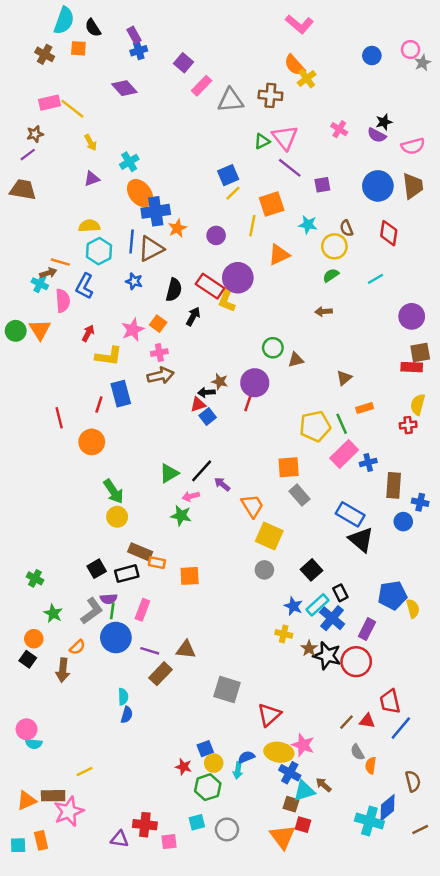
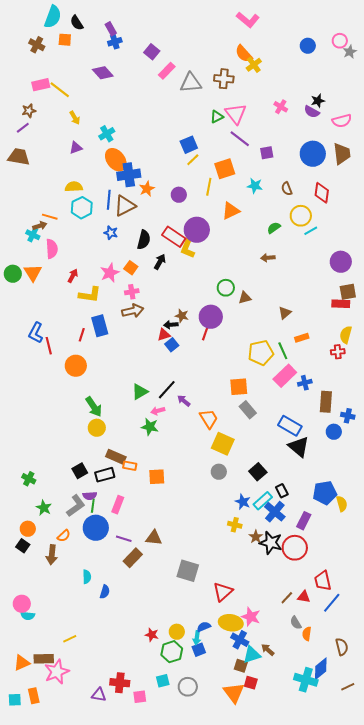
yellow circle: (334, 246) -> (301, 216), moved
blue L-shape: (84, 286) -> (36, 333), moved
cyan semicircle: (123, 697) -> (87, 577), moved
blue square: (205, 749) -> (199, 650), moved

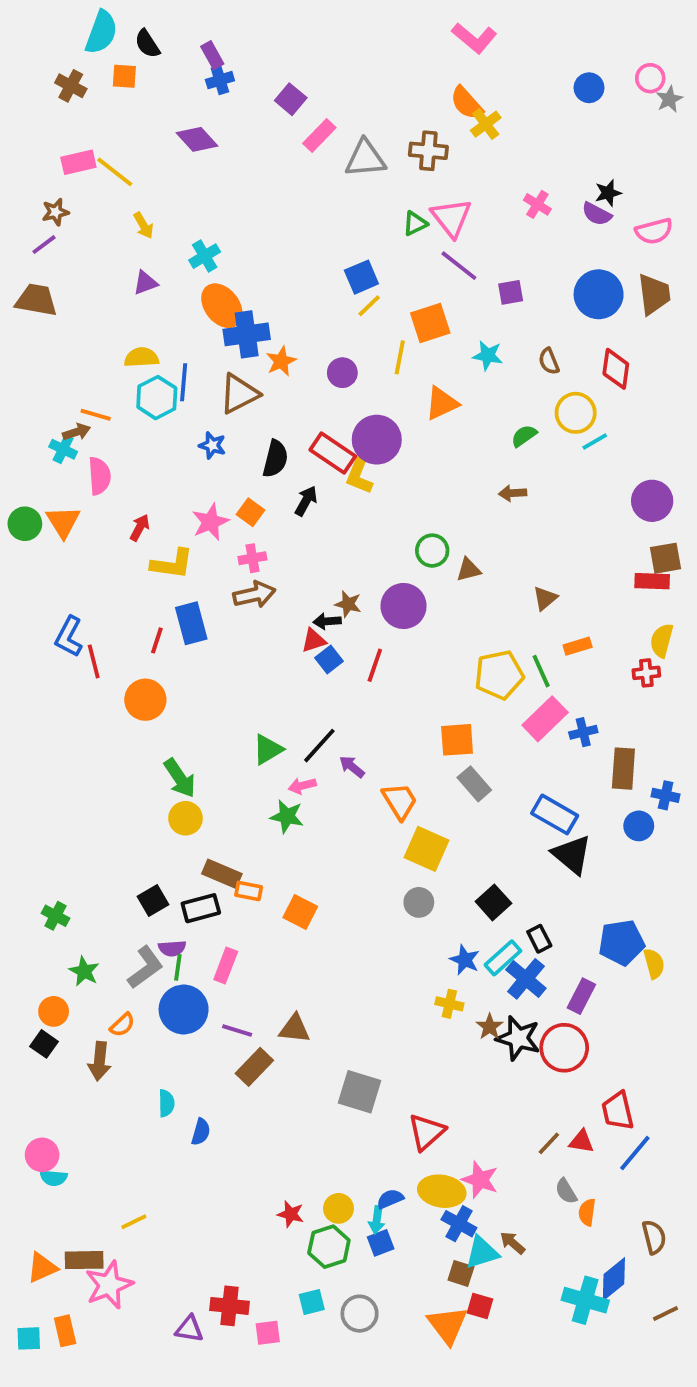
blue line: (109, 200) -> (184, 382), moved
red line: (206, 332) -> (375, 665), moved
orange square: (157, 477) -> (300, 912), turned 30

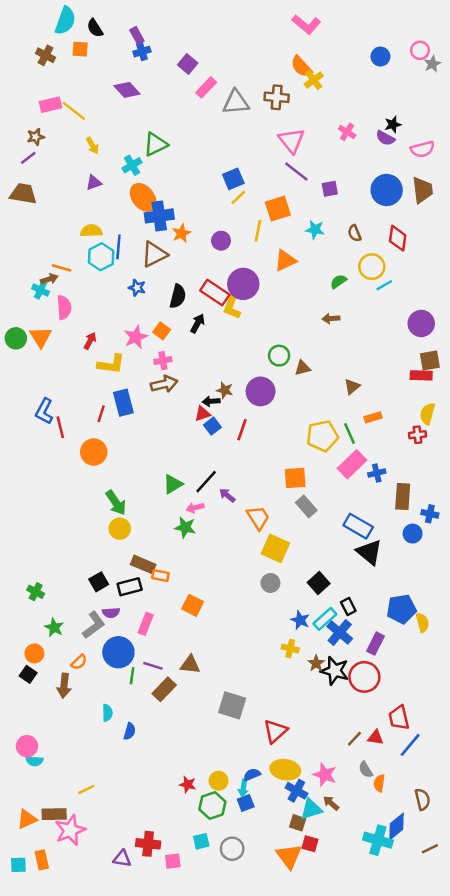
green triangle: (415, 224) -> (156, 144), moved, size x1.5
orange square: (300, 912) -> (193, 605), moved
green line: (178, 967) -> (132, 676), moved
pink star: (480, 1180) -> (325, 775), moved

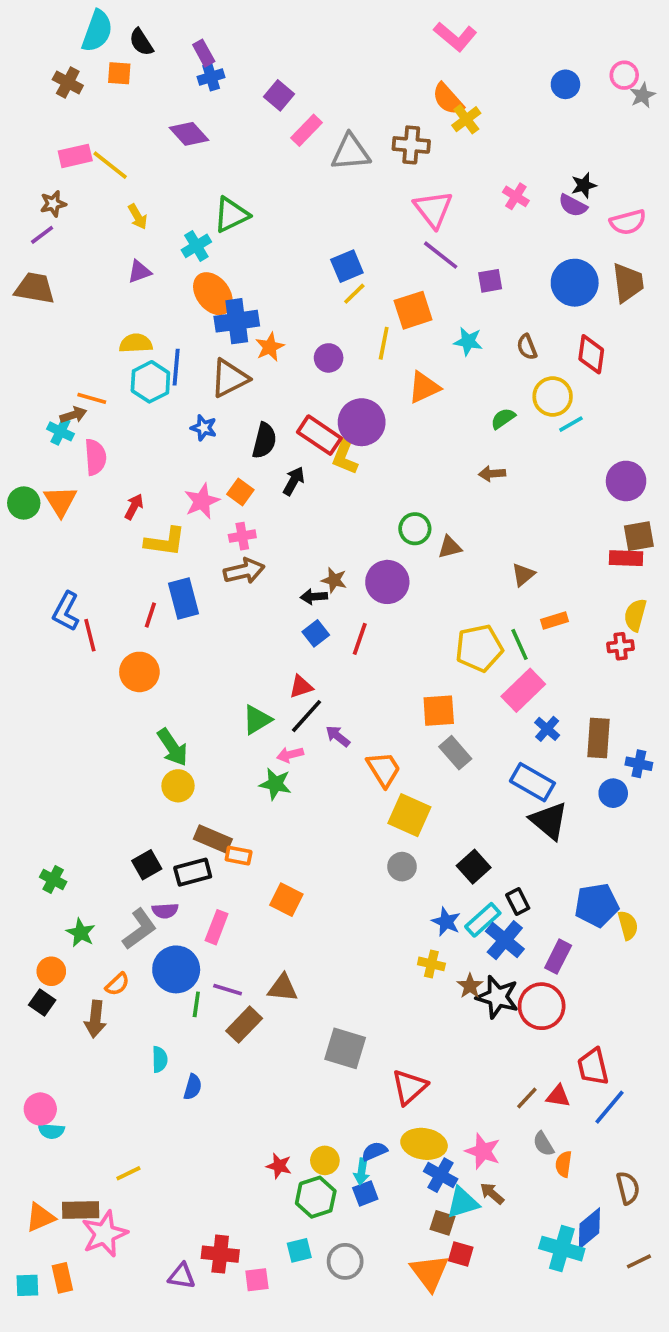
red triangle: (202, 414) -> (301, 687), moved
blue cross: (377, 473) -> (547, 729), moved, turned -35

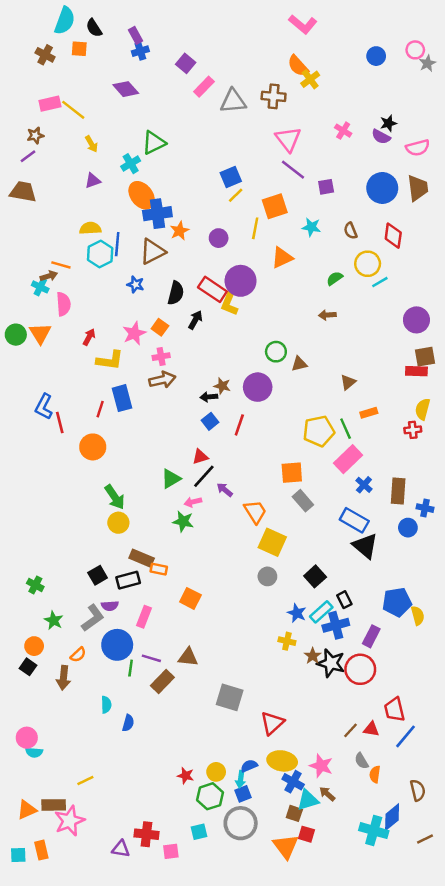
blue cross: (505, 940) -> (336, 625), turned 35
gray circle: (345, 1261) -> (241, 823), moved, size x1.4

